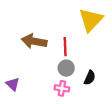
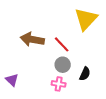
red line: (65, 47) -> (62, 44), turned -42

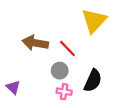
gray circle: (63, 65) -> (60, 71), moved
black semicircle: (85, 74) -> (93, 81), size x1.5

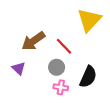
brown arrow: (35, 43) -> (33, 41), turned -45
purple triangle: (13, 87) -> (19, 68), moved

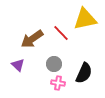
yellow triangle: (89, 20) -> (85, 19), turned 35
red line: (64, 46) -> (61, 33), moved

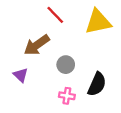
red line: (61, 33) -> (55, 15), moved
gray circle: (54, 64) -> (66, 65), moved

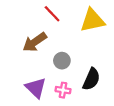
purple triangle: (21, 75) -> (36, 88), moved, size x1.5

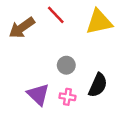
brown arrow: (35, 42) -> (22, 28), moved

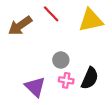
pink cross: (67, 97) -> (66, 80), moved

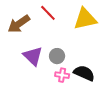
black semicircle: (90, 78) -> (84, 73), turned -90
purple triangle: (35, 87) -> (33, 56), moved

